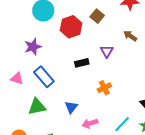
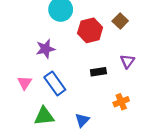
pink triangle: (17, 78) -> (25, 83), turned 40

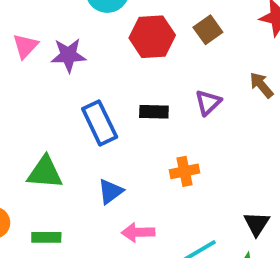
pink triangle: (25, 83) -> (25, 46), moved
blue rectangle: (55, 83) -> (100, 123), moved

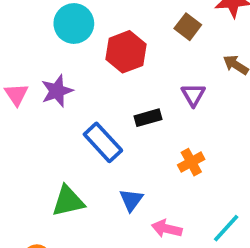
brown square: (208, 30) -> (188, 27), moved
pink arrow: (138, 232) -> (167, 229), turned 32

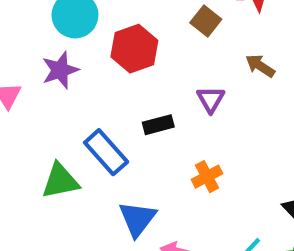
purple star: (57, 91) -> (60, 70), moved
blue triangle: (131, 200) -> (137, 219), size x1.4
green triangle: (68, 201) -> (60, 181), moved

